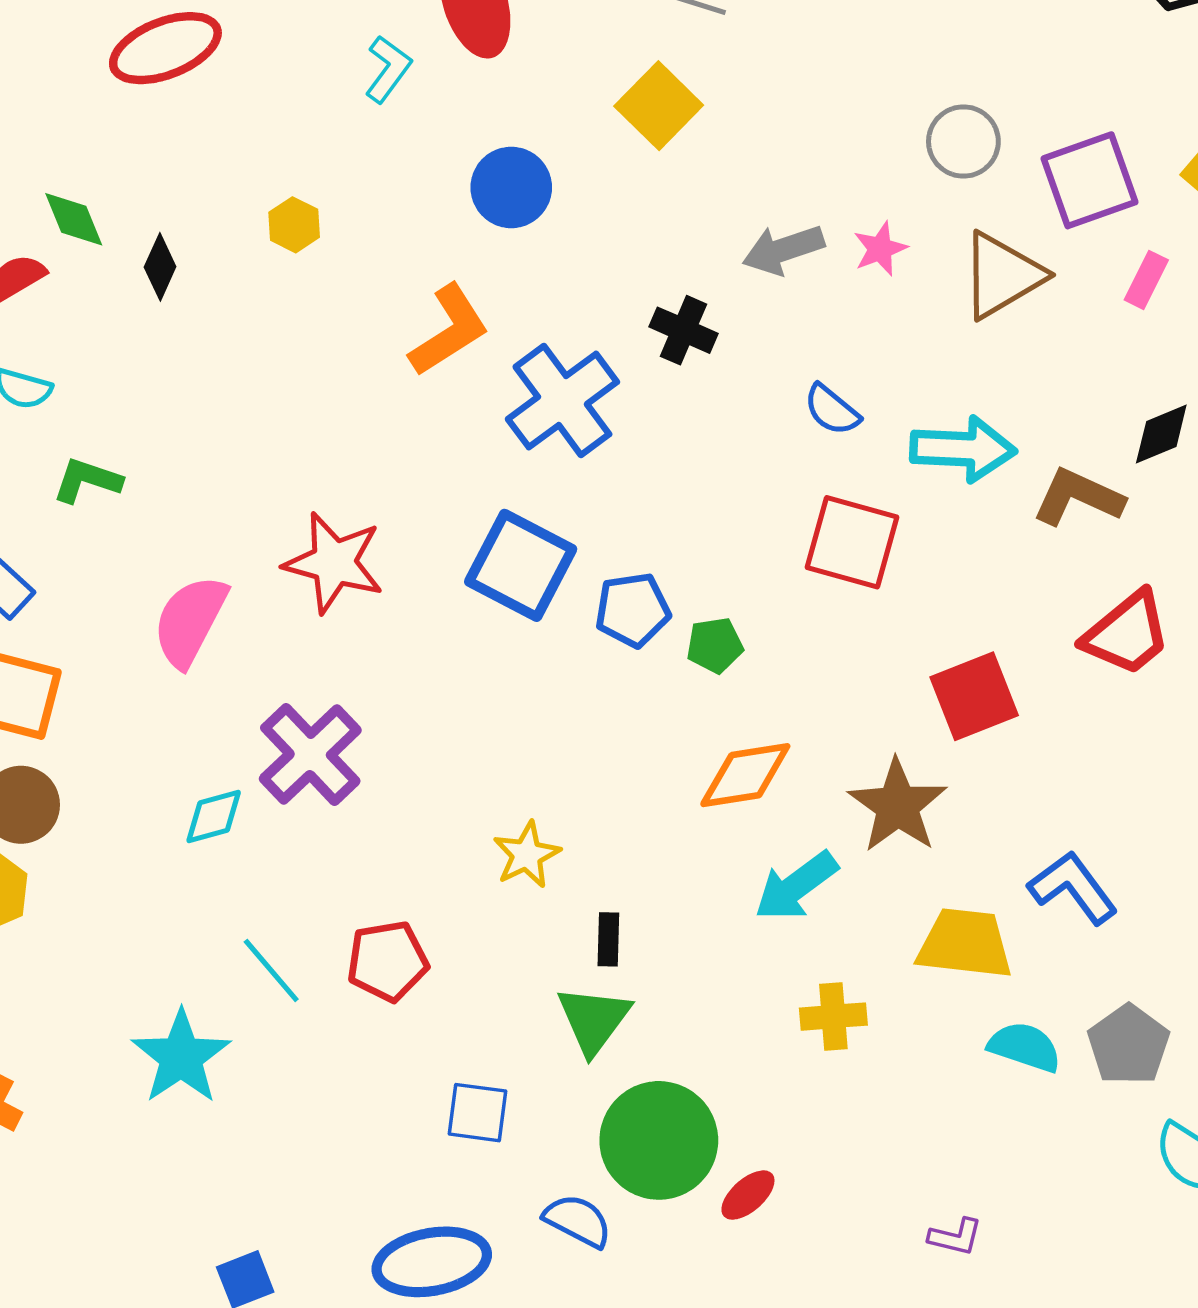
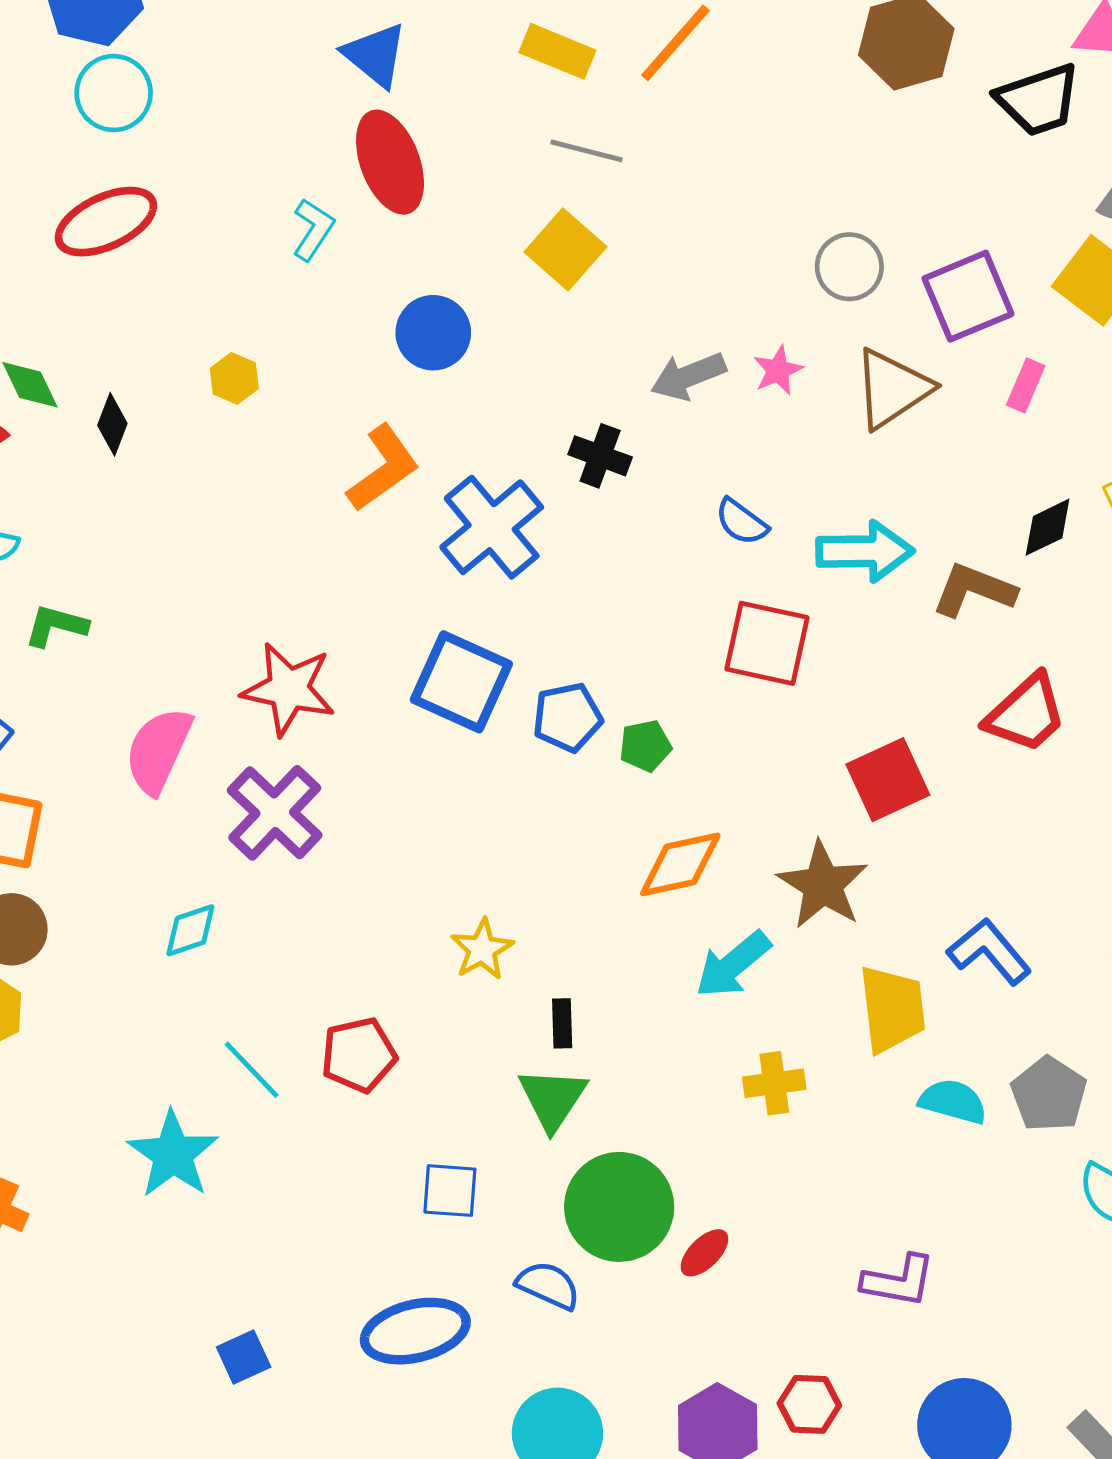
purple cross: (310, 754) -> (275, 813), moved
yellow trapezoid: (965, 944) -> (892, 1009), turned 80
purple L-shape: (955, 1237) -> (899, 1281), size x1.5

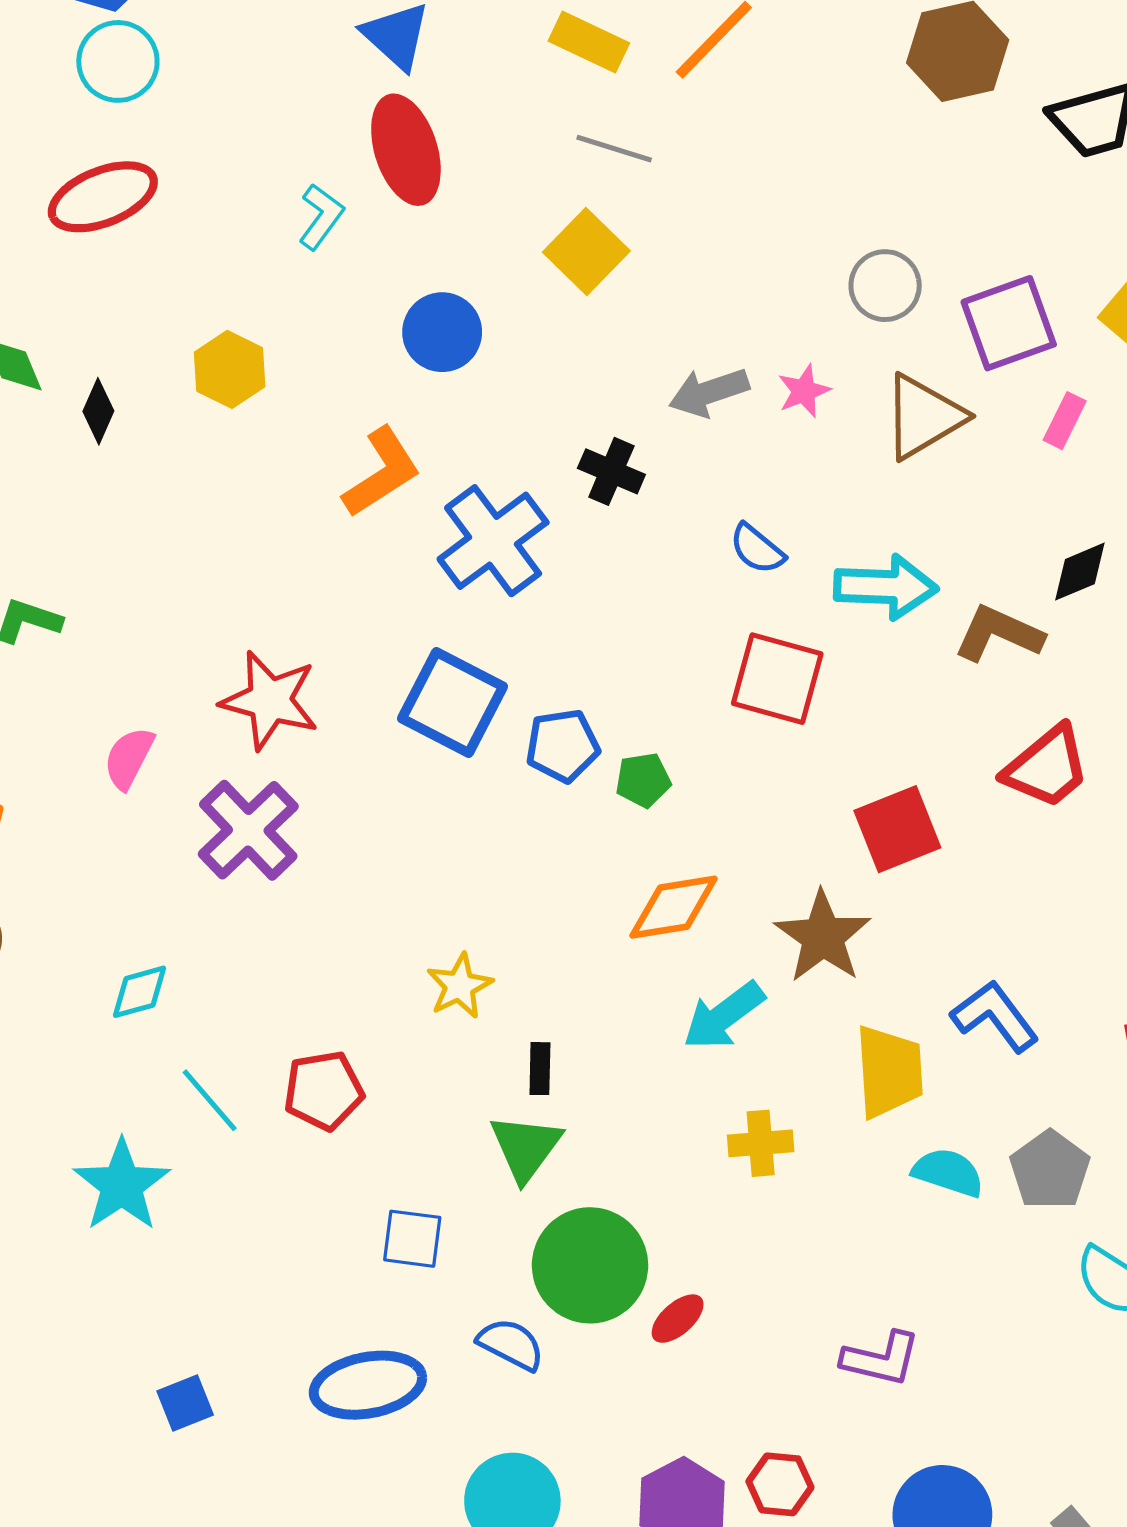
yellow hexagon: (234, 378) -> (230, 369), size x1.4
pink semicircle: (158, 750) -> (129, 758), size x0.7
cyan diamond: (190, 930) -> (140, 992), moved

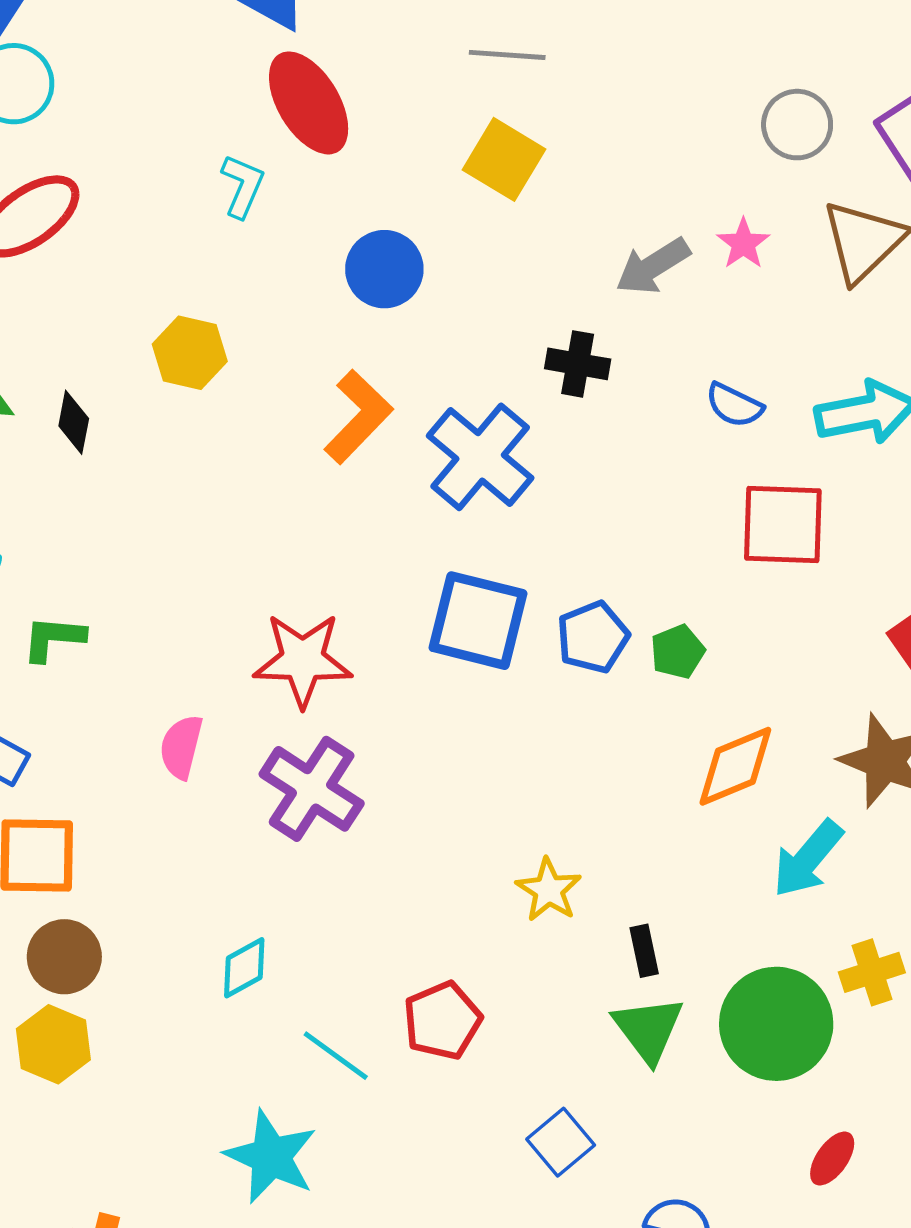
blue square: (412, 1239) -> (561, 1142), turned -34
green circle: (590, 1265) -> (776, 1024), moved

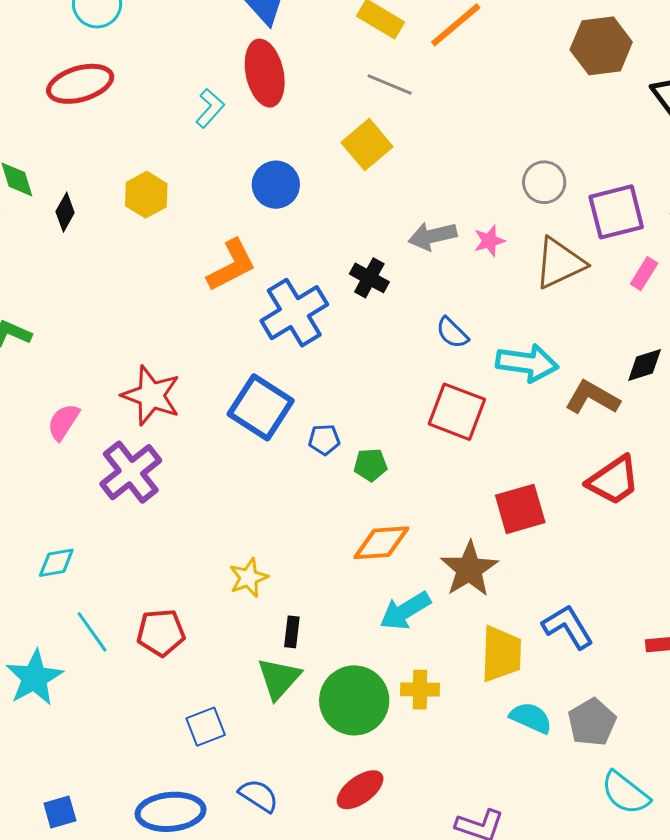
blue pentagon: (593, 637) -> (324, 440), size x0.7
red ellipse: (832, 1159) -> (360, 790), size x1.4

